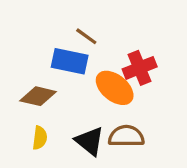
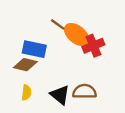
blue rectangle: (70, 61) -> (34, 49), moved
orange ellipse: (115, 88) -> (77, 35), moved

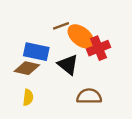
brown line: (58, 24) -> (61, 26), turned -56
black triangle: (60, 95) -> (68, 65), moved

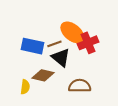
brown line: (61, 26) -> (54, 44), moved
brown diamond: (27, 68) -> (43, 75), moved

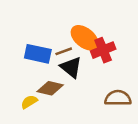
brown semicircle: (80, 86) -> (118, 98), moved
yellow semicircle: (25, 87) -> (29, 102), turned -128

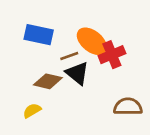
blue rectangle: (38, 54) -> (39, 35), moved
brown diamond: (50, 88) -> (48, 81), moved

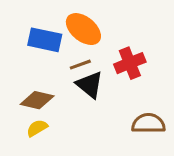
orange ellipse: (92, 41) -> (83, 29), moved
brown diamond: (48, 81) -> (37, 100), moved

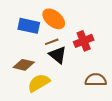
yellow semicircle: (37, 128) -> (39, 83), moved, size x1.6

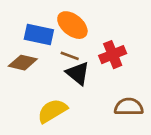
brown line: (52, 42) -> (70, 56), turned 40
brown diamond: (24, 65) -> (23, 63), moved

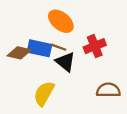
blue rectangle: (39, 34) -> (39, 48), moved
yellow semicircle: (52, 111) -> (44, 94), turned -30

